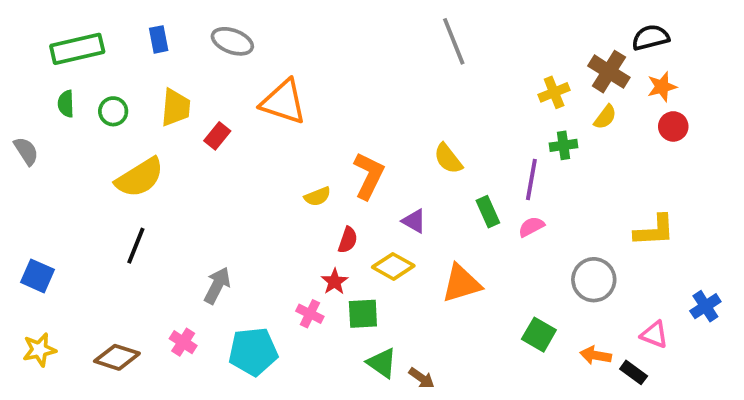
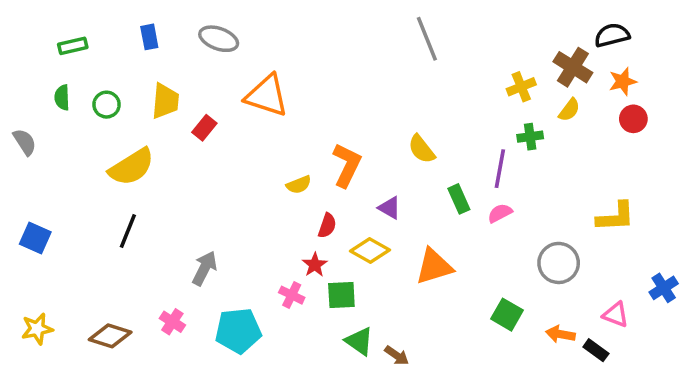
green rectangle: (77, 49) -> (73, 46), size x0.6
blue square: (37, 276) -> (35, 238), moved

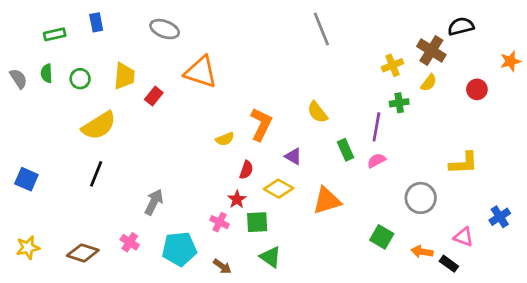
blue rectangle: (149, 37) -> (96, 22), moved
orange star: (623, 81) -> (510, 61), moved
gray semicircle: (25, 142) -> (18, 79), moved
brown arrow: (397, 356) -> (222, 266), moved

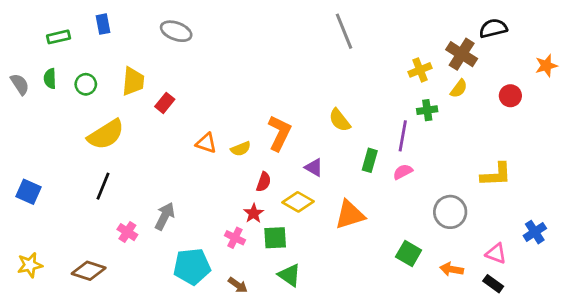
orange triangle: (201, 72) -> (206, 143), moved, size x0.6
green rectangle: (346, 150) -> (370, 160), turned 40
pink cross: (130, 242) -> (127, 232), moved
black rectangle: (449, 264) -> (493, 284), moved

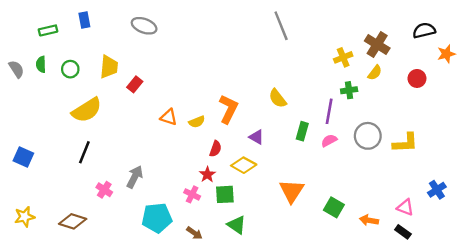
black semicircle: (493, 28) -> (424, 30), moved
gray circle: (450, 212) -> (368, 136), moved
orange triangle: (350, 215) -> (292, 191), moved, turned -40

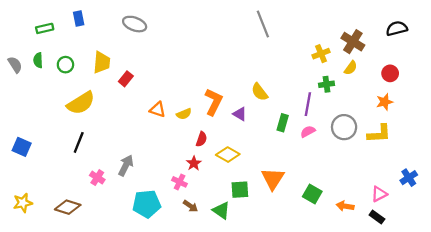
orange star: (446, 54) -> (385, 102), moved
purple triangle: (257, 137) -> (240, 114), moved
green square: (225, 194) -> (240, 190), moved
pink triangle: (405, 207) -> (379, 194), turned -49
brown arrow: (194, 233) -> (191, 206), moved

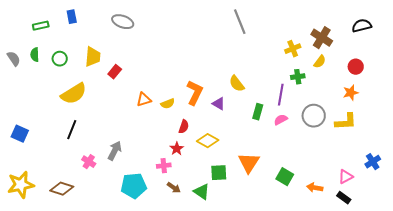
orange triangle: (158, 110) -> (144, 100), turned -35
pink cross: (180, 182) -> (164, 166), turned -32
yellow star: (23, 203) -> (21, 185), size x1.5

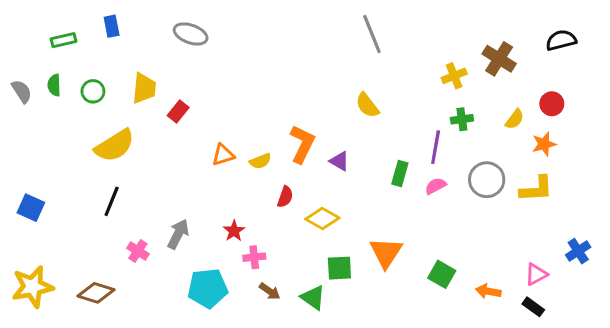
yellow semicircle: (320, 62) -> (515, 119), moved
yellow semicircle: (237, 84) -> (367, 105), moved
red star: (177, 149) -> (234, 231), moved

